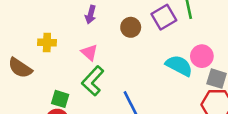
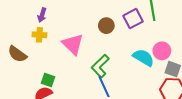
purple arrow: (91, 15) -> (42, 15), moved
pink triangle: (89, 52) -> (73, 44), size x1.6
green L-shape: (93, 81) -> (100, 66), moved

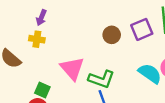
pink triangle: (73, 44) -> (72, 68), moved
green L-shape: (100, 66) -> (101, 79), turned -120

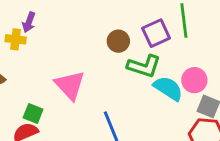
yellow cross: (37, 39) -> (16, 39), moved
green L-shape: (101, 79) -> (144, 66), moved

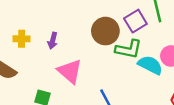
purple arrow: (29, 22) -> (53, 41), moved
brown circle: (118, 41) -> (105, 31), size x1.5

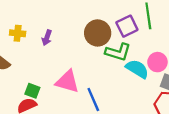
pink triangle: (70, 71) -> (67, 82), moved, turned -30

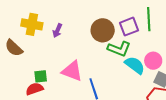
yellow cross: (18, 33) -> (32, 24), size x1.5
green square: (32, 91) -> (41, 76), turned -32

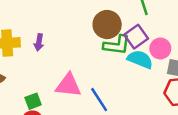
purple square: (129, 27) -> (136, 37), moved
brown circle: (103, 30) -> (107, 25), moved

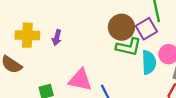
purple square: (136, 37) -> (146, 29), moved
cyan semicircle: (140, 59) -> (149, 62), turned 60

